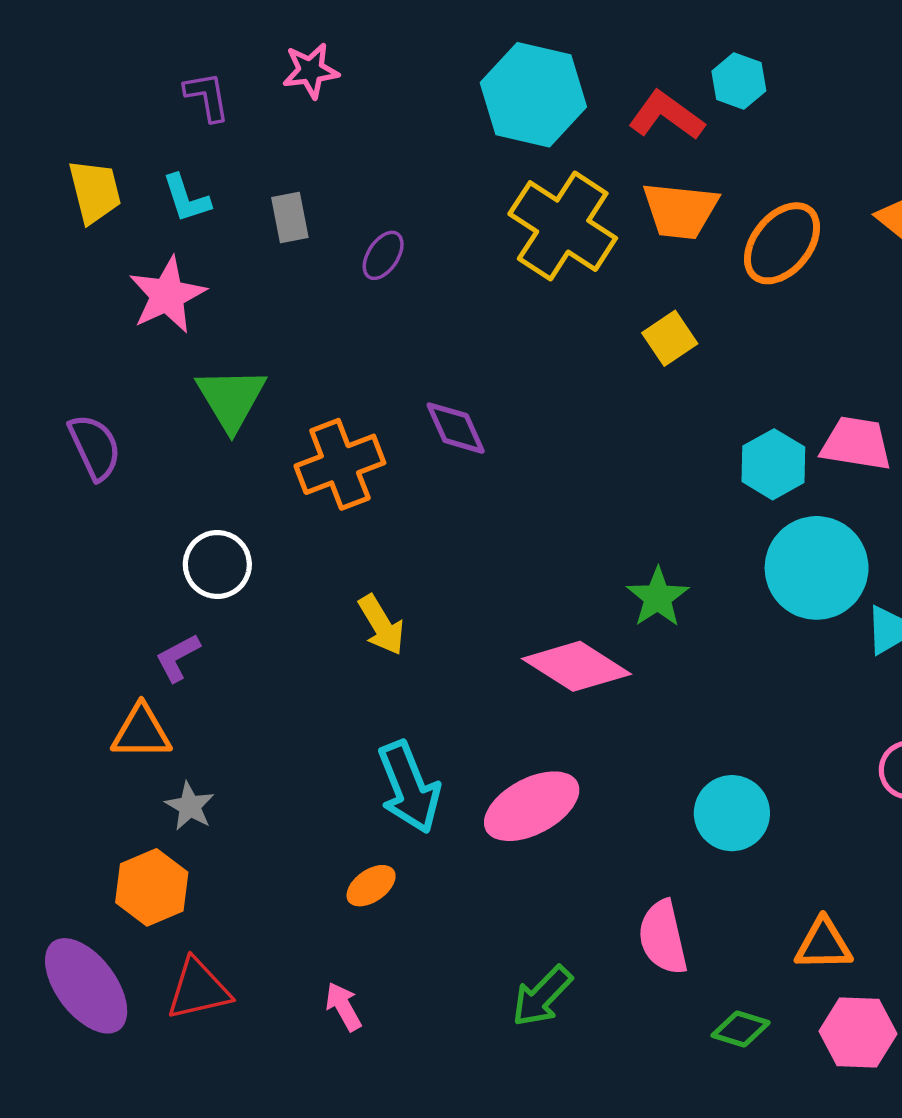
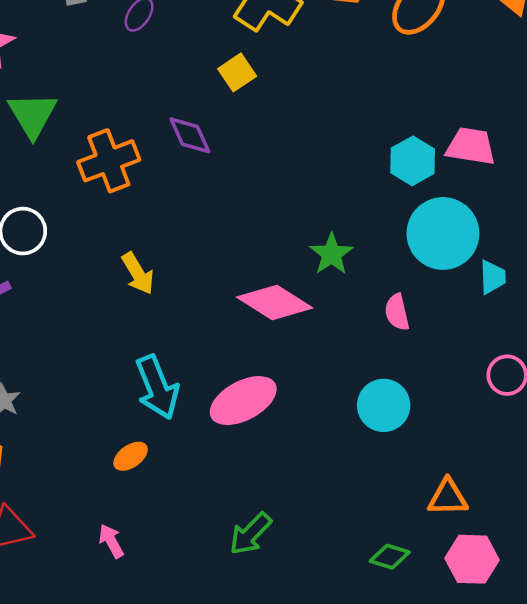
yellow square: (670, 338) -> (237, 72), moved
pink semicircle: (663, 937) -> (397, 312), moved, size x0.7

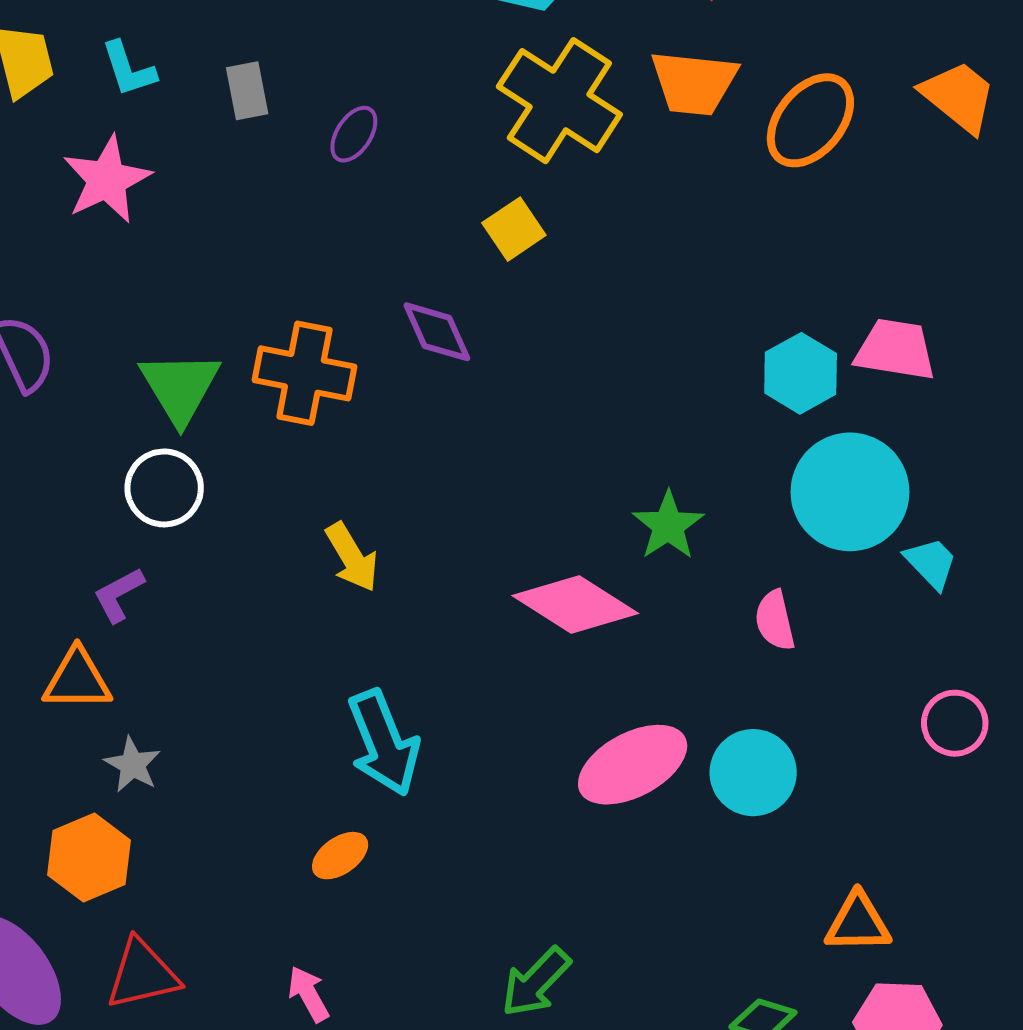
green triangle: (33, 115) -> (180, 387), moved
orange cross: (109, 161) -> (304, 373), turned 32
cyan trapezoid: (493, 277) -> (931, 563), turned -42
pink ellipse: (243, 401) -> (633, 765), moved

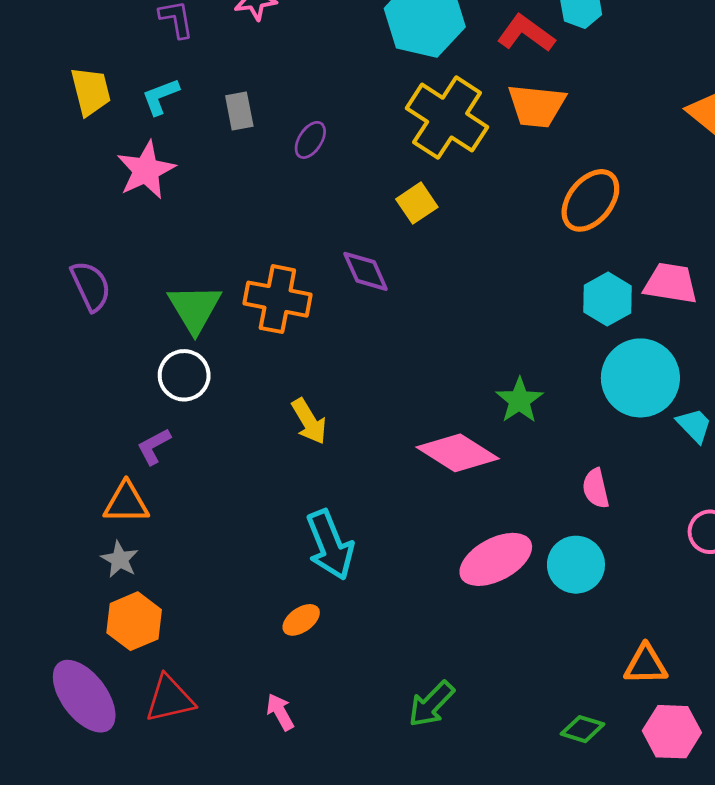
cyan L-shape: (129, 69) -> (160, 97), turned 87
orange ellipse: (810, 120) -> (590, 200), moved
pink semicircle: (775, 620) -> (596, 488), moved
gray star: (133, 765) -> (120, 559), moved

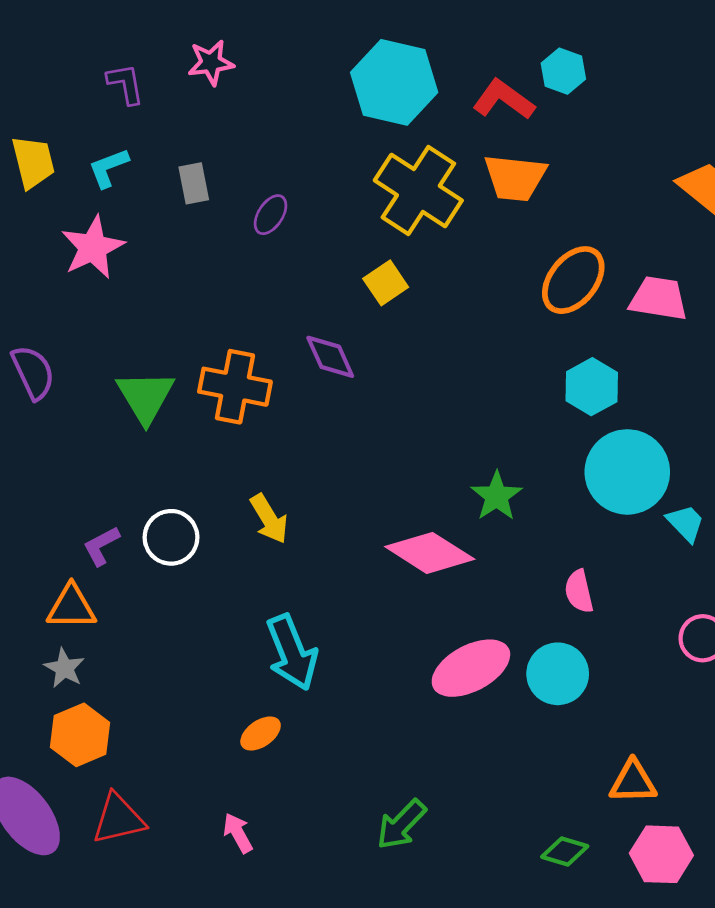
pink trapezoid: (671, 283) -> (659, 299), moved
white circle: (184, 375) -> (171, 537), moved

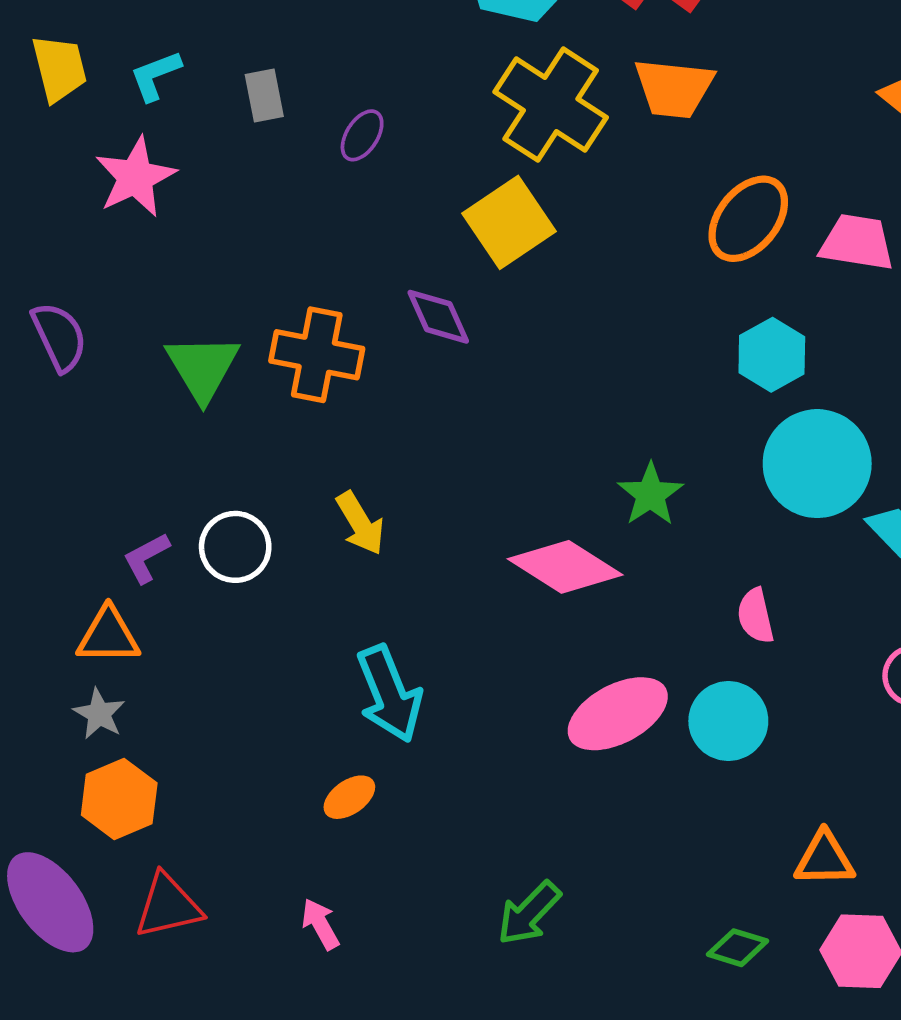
yellow square: (386, 283) -> (509, 222), size x1.6

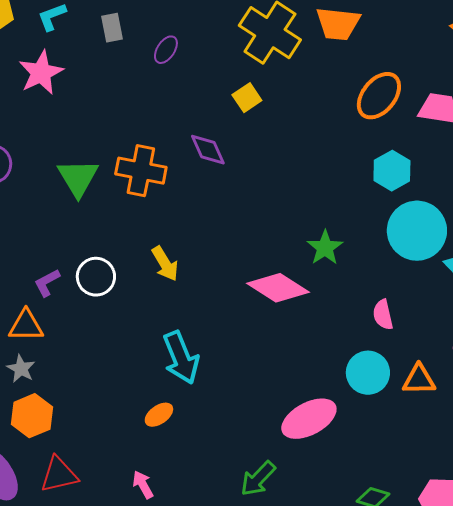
yellow square: (509, 222) -> (247, 98), size x0.6
pink ellipse: (618, 714) -> (309, 419), moved
orange triangle: (824, 859) -> (419, 380), moved

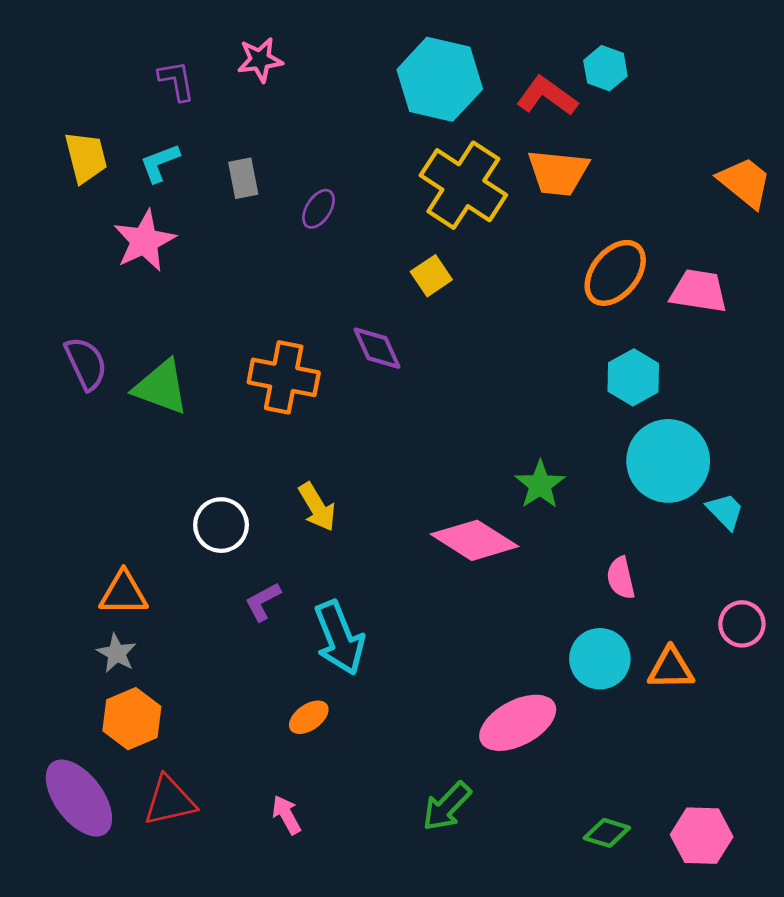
green triangle: (78, 178) -> (161, 387), moved, turned -39
purple L-shape: (47, 283) -> (263, 602), moved

